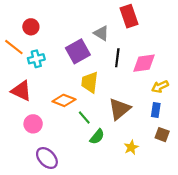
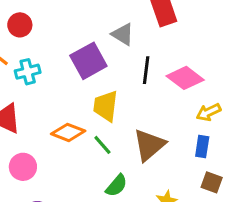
pink diamond: (144, 63) -> (185, 78), turned 45
green line: (84, 117) -> (102, 145), moved

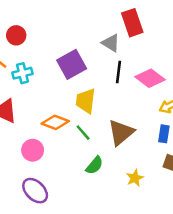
gray triangle: (123, 34) -> (111, 43), moved
pink circle: (23, 167) -> (33, 150), moved

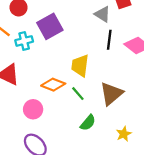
purple square: (72, 64) -> (50, 26), moved

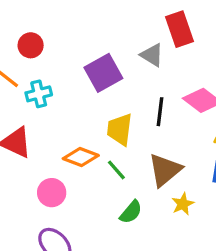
purple square: (50, 26) -> (103, 73), moved
black line: (109, 40) -> (160, 112), moved
yellow star: (124, 134) -> (183, 204), moved

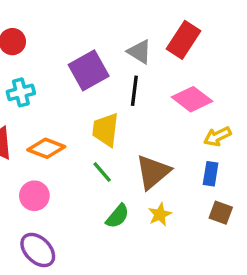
red rectangle: (179, 29) -> (183, 40), moved, turned 52
black line: (160, 112) -> (134, 91), moved
orange diamond: (81, 157) -> (46, 148), moved
yellow star: (183, 204) -> (160, 214), moved

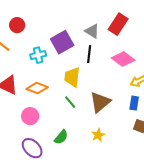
cyan cross: (21, 92) -> (38, 55), moved
yellow star: (160, 214) -> (98, 135), moved
green semicircle: (117, 216) -> (61, 137), moved

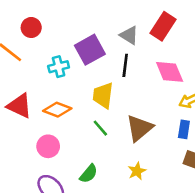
pink diamond: (123, 59) -> (170, 72), turned 30

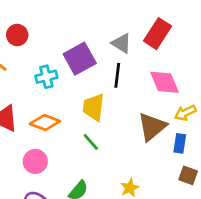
brown triangle: (140, 128) -> (152, 127), moved

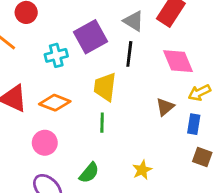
brown triangle: (152, 127) -> (165, 107), size x0.6
green line: (91, 142) -> (102, 123), turned 42

